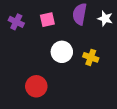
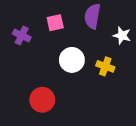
white star: (105, 18) -> (122, 35), moved
purple cross: (16, 22) -> (22, 35), moved

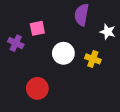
pink square: (55, 23) -> (37, 28), moved
purple cross: (22, 35) -> (16, 43), moved

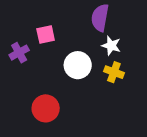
white star: (108, 32) -> (111, 46), moved
purple cross: (16, 43) -> (19, 53), turned 35

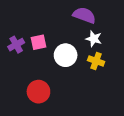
purple semicircle: (100, 18) -> (84, 15), turned 100
pink square: (46, 34) -> (38, 42), moved

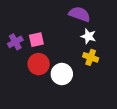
white circle: (66, 55) -> (62, 74), moved
red circle: (38, 92) -> (39, 64), moved

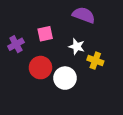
white star: (88, 36) -> (77, 47), moved
pink square: (36, 40) -> (45, 34), moved

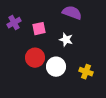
purple cross: (16, 44) -> (14, 23), moved
yellow cross: (95, 61) -> (86, 72), moved

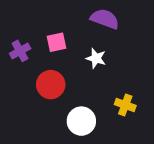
purple cross: (14, 23) -> (20, 51), moved
white circle: (56, 67) -> (81, 121), moved

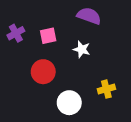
purple cross: (20, 51) -> (16, 33), moved
yellow cross: (125, 105) -> (106, 89), turned -35

